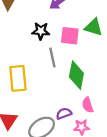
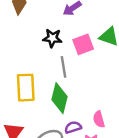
pink square: (70, 36) -> (83, 44), turned -30
green diamond: (76, 75) -> (60, 98), moved

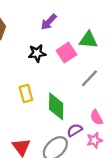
gray line: (64, 67) -> (90, 78), moved, turned 66
yellow rectangle: (26, 88) -> (26, 93), moved, size x0.7

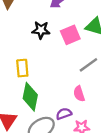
green diamond: (56, 106) -> (30, 97), moved
pink semicircle: (96, 117) -> (79, 94), moved

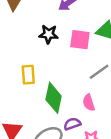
pink square: (70, 35) -> (80, 40), turned 30
green diamond: (30, 97) -> (54, 98), moved

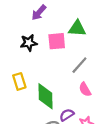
pink semicircle: (89, 103) -> (85, 89), moved

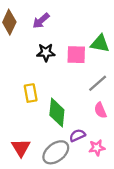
purple arrow: (39, 13) -> (41, 21), moved

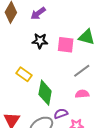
yellow rectangle: (31, 93) -> (24, 74), turned -49
pink semicircle: (100, 110) -> (82, 94), turned 104

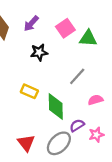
pink square: (66, 45) -> (65, 28), moved, turned -30
gray line: (82, 71) -> (77, 76), moved

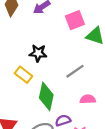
black star: (39, 52) -> (38, 53), moved

